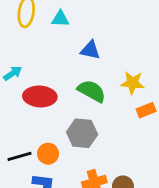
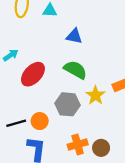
yellow star: (132, 83) -> (95, 95), moved, turned 30
red ellipse: (40, 96) -> (33, 74), turned -50

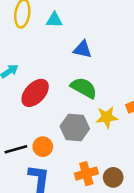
yellow star: (95, 95) -> (107, 117), turned 30

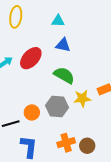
cyan triangle: (54, 20) -> (58, 21), moved
red ellipse: (35, 93) -> (31, 58), moved
orange circle: (43, 147) -> (32, 113), moved

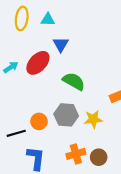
cyan triangle: (58, 21) -> (48, 20), moved
blue triangle: (63, 45) -> (61, 44), moved, turned 49
yellow star: (82, 98) -> (93, 119), moved

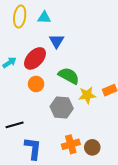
yellow star: (93, 119) -> (87, 95), moved
orange circle: (39, 121) -> (36, 84), moved

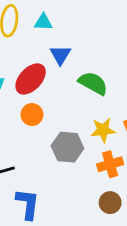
green semicircle: (69, 76) -> (93, 83), moved
orange cross: (71, 144) -> (110, 164), moved

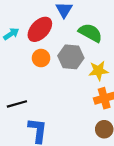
gray hexagon: (67, 147) -> (71, 57), moved

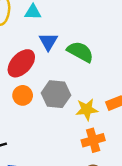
green semicircle: (90, 33) -> (80, 52), moved

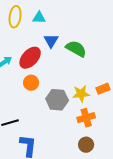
gray hexagon: (56, 94) -> (57, 100), moved

